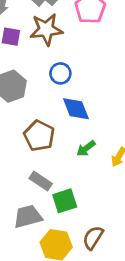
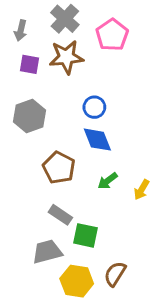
blue circle: (60, 73) -> (94, 107), moved
green square: (65, 201) -> (86, 235), turned 30

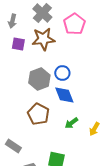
gray hexagon: (29, 116) -> (39, 79), moved
gray rectangle: (60, 215) -> (13, 146), moved

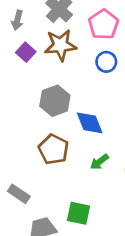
purple square: (18, 44) -> (26, 52), turned 32
blue circle: (62, 73) -> (106, 62), moved

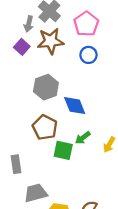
gray arrow: (17, 20) -> (29, 24), moved
gray rectangle: (19, 194) -> (16, 164), turned 48
green square: (79, 213) -> (63, 150), moved

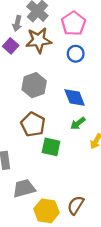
blue diamond: (75, 106) -> (75, 97), moved
green arrow: (83, 138) -> (78, 123), moved

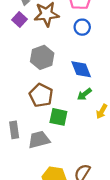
gray trapezoid: (24, 188) -> (39, 140), moved

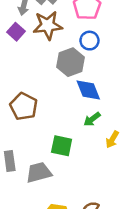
gray hexagon: (42, 57) -> (70, 62), moved
brown pentagon: (41, 95) -> (24, 106), moved

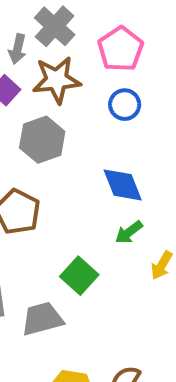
gray hexagon: (70, 62) -> (42, 140), moved
green square: (62, 146) -> (79, 276), turned 30

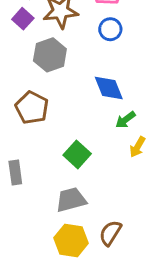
green arrow: (129, 232) -> (125, 120), moved
gray trapezoid: (42, 319) -> (71, 200), moved

